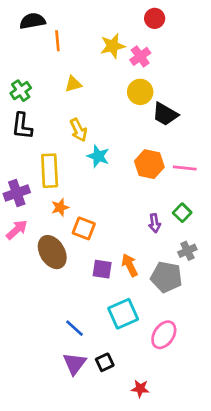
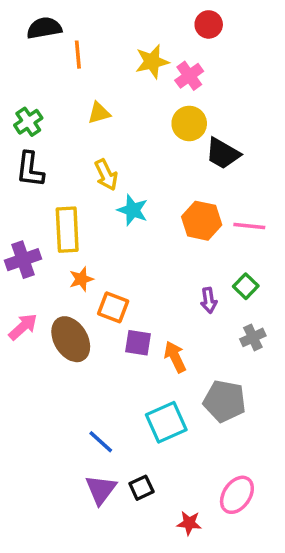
pink arrow: (17, 230) -> (23, 327), moved
purple square: (102, 269) -> (138, 343), moved
gray pentagon: (166, 277) -> (225, 401), moved
pink ellipse: (164, 335) -> (237, 495), moved

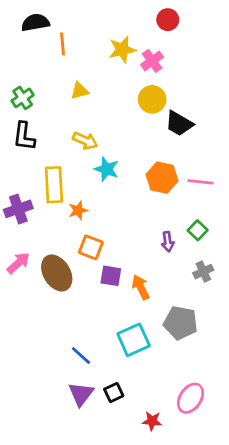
yellow arrow: (106, 175) -> (85, 141), turned -40
orange star: (81, 279) -> (78, 210), moved

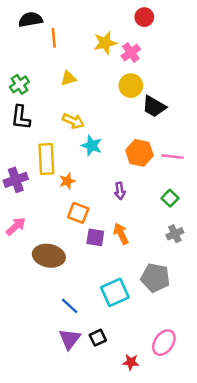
purple arrow: (168, 242) -> (120, 191), moved
brown ellipse: (57, 273) -> (49, 256), moved, turned -48
orange arrow: (141, 287) -> (121, 234), moved

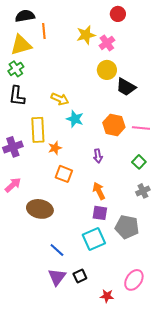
yellow triangle: (68, 78) -> (21, 45), moved, size x1.6
purple square: (95, 237) -> (100, 213), moved

